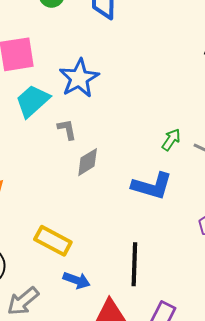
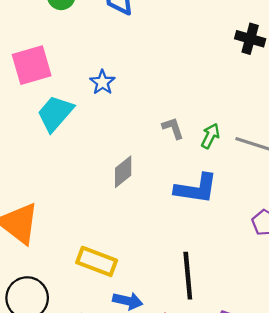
blue star: (79, 78) -> (102, 82), size x0.6
gray L-shape: (67, 129) -> (173, 128), moved

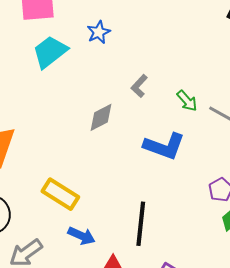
gray L-shape: (173, 128) -> (139, 86), moved, turned -130
green arrow: (210, 136) -> (187, 101), turned 100

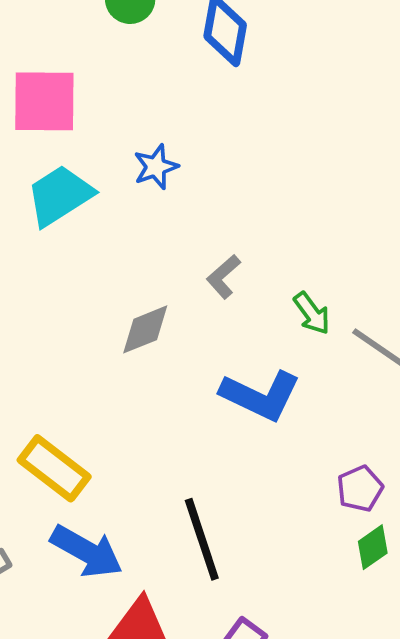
black line: (141, 224) -> (202, 539), turned -30
blue arrow: (81, 236) -> (87, 551), size x1.4

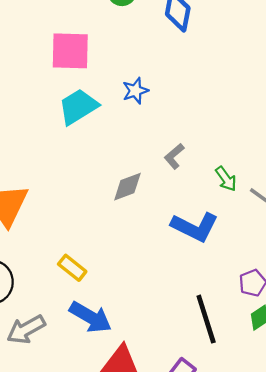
yellow rectangle: (54, 468) -> (72, 268), size x0.7
black line: (202, 539) -> (206, 319), moved

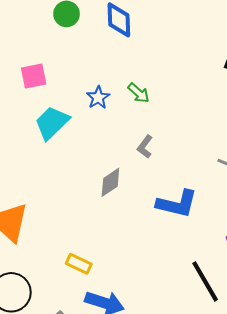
pink square: (70, 51) -> (34, 76), size x0.7
green arrow: (226, 179) -> (139, 93), moved

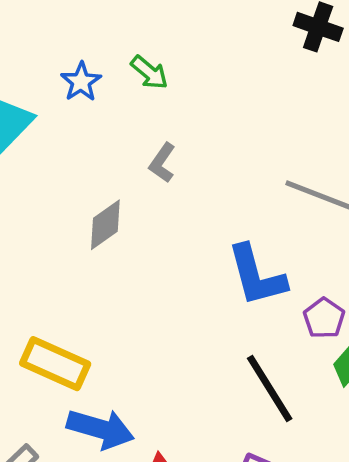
blue L-shape: (177, 204) -> (257, 276), moved, turned 63
yellow rectangle: (79, 264) -> (55, 364), size x1.5

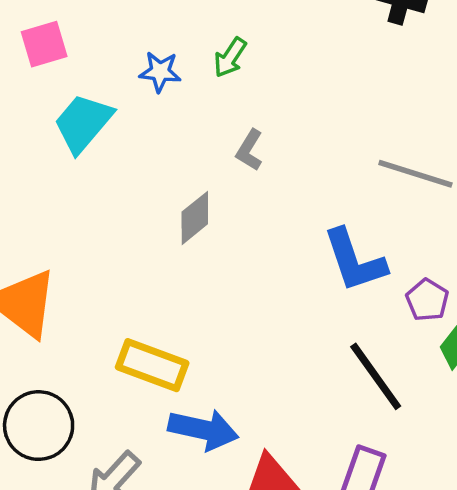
green arrow: (149, 72) -> (230, 57), turned 87
blue star: (81, 82) -> (160, 72), turned -30

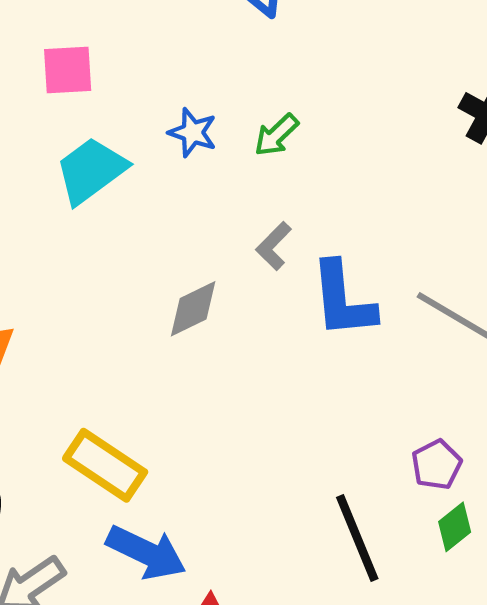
blue L-shape: (355, 261) -> (343, 300), moved

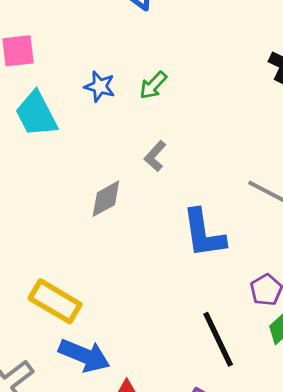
cyan trapezoid: (91, 170) -> (36, 114), turned -78
blue L-shape: (343, 300) -> (204, 233), moved

